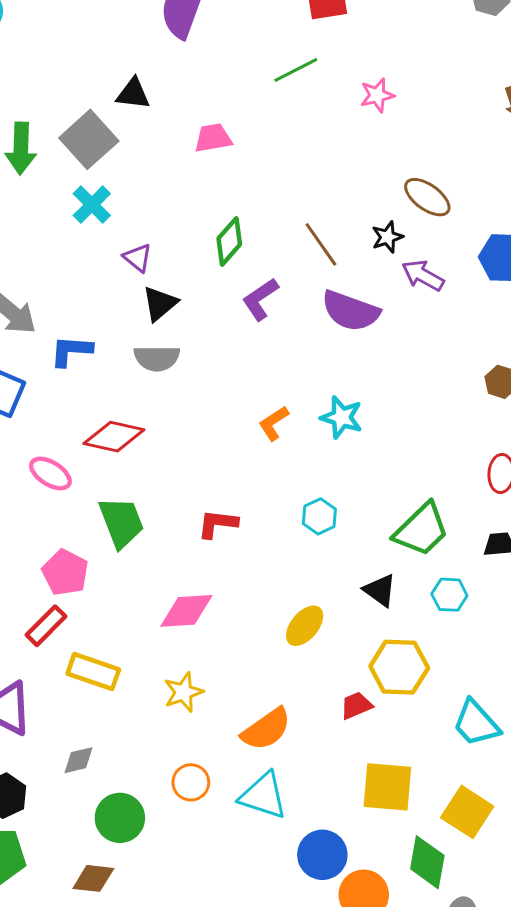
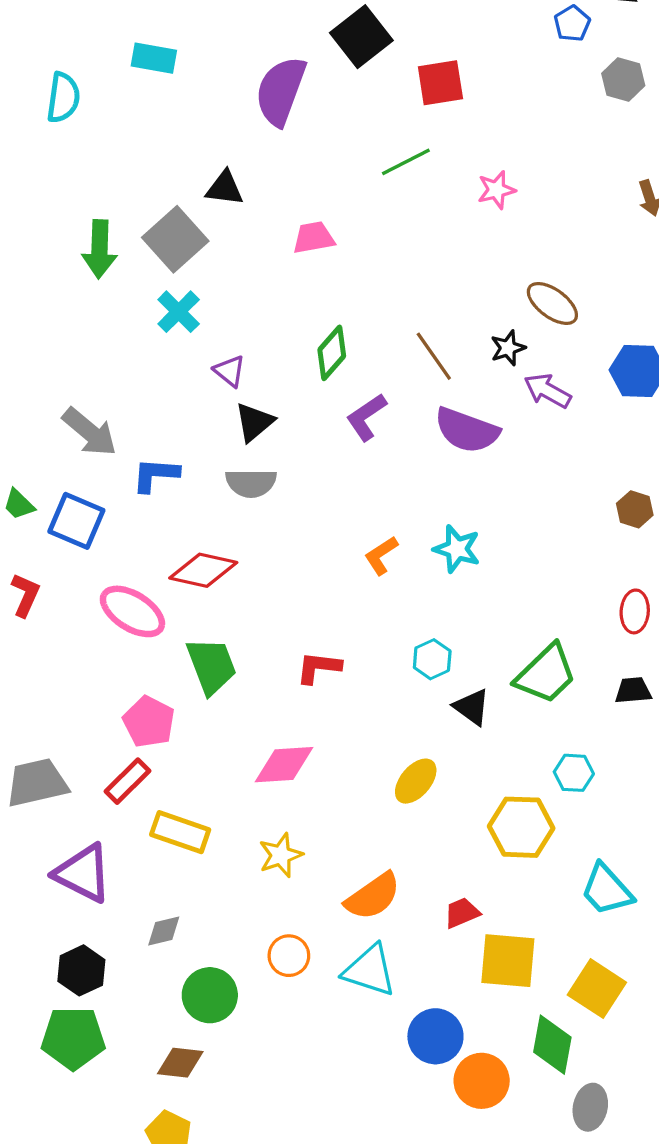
pink ellipse: (50, 473) -> (132, 611), size x1.4
black triangle: (380, 590) -> (472, 707), moved
cyan hexagon: (449, 595) -> (574, 773), moved
red trapezoid: (356, 706) -> (462, 913), moved

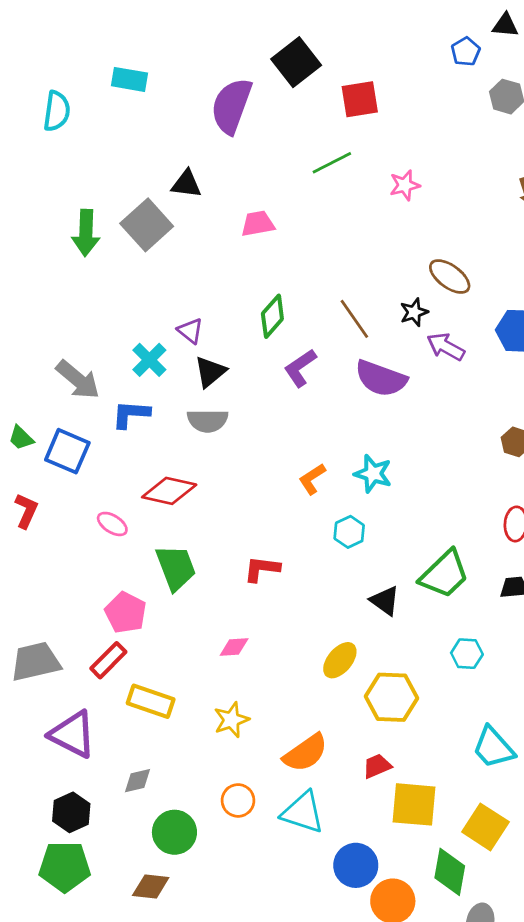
cyan cross: (179, 312) -> (149, 360), moved
pink ellipse: (132, 611) -> (112, 524), size x0.6
cyan hexagon: (432, 659) -> (349, 532), moved
pink diamond: (284, 765) -> (234, 647), size x0.6
yellow hexagon: (521, 827) -> (391, 697), moved

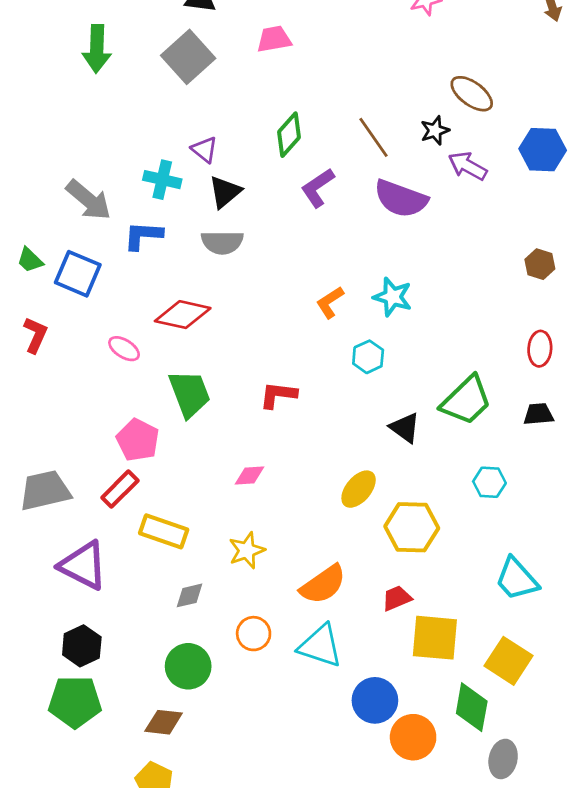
gray square: (147, 225) -> (188, 57), moved
cyan cross: (149, 360) -> (162, 180), turned -32
gray diamond: (137, 781) -> (189, 595), moved

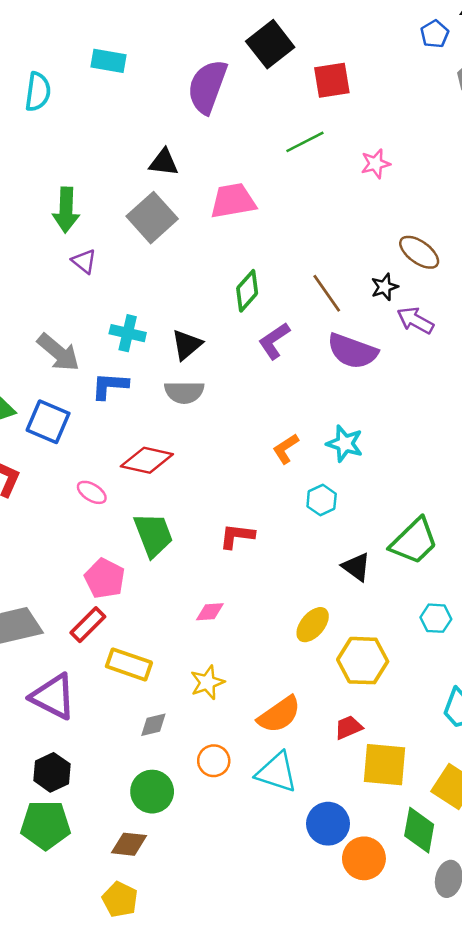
pink trapezoid: (274, 39) -> (233, 201), size x1.4
purple triangle: (204, 150) -> (84, 261), moved

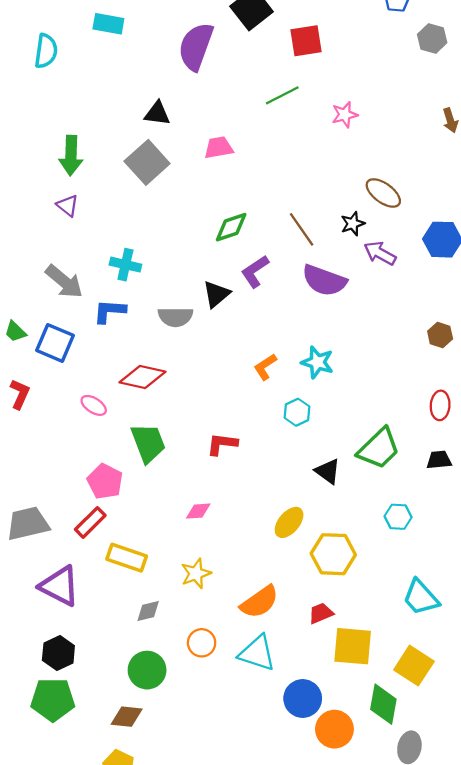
pink trapezoid: (233, 201) -> (219, 148), size x0.7
purple triangle: (84, 261) -> (68, 205), moved
green diamond: (247, 291) -> (231, 227), turned 30
black triangle: (187, 345) -> (216, 294), moved

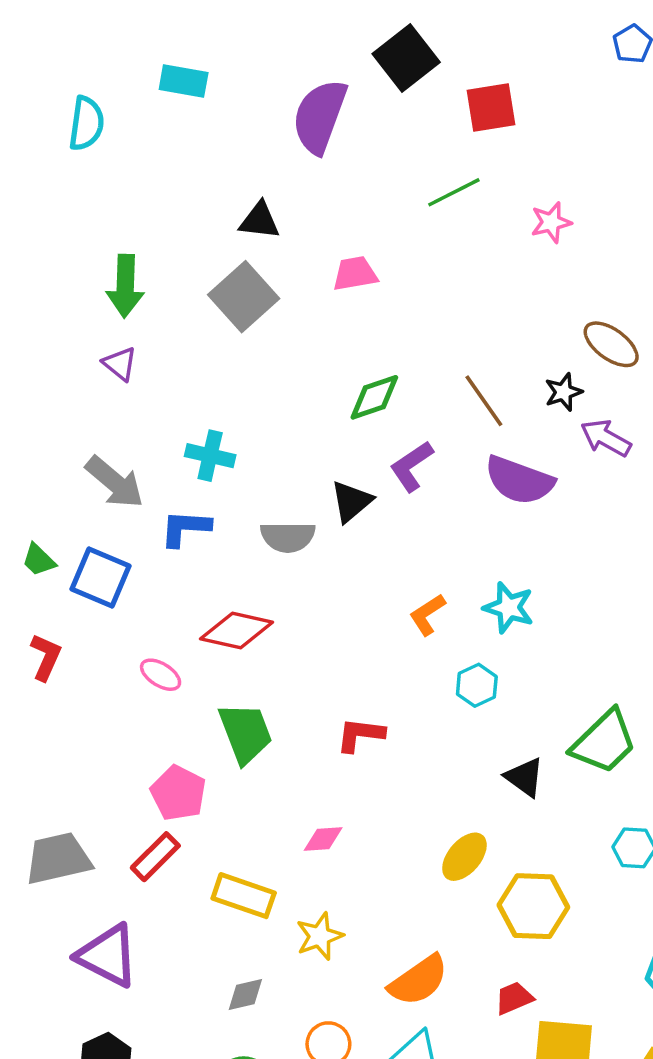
yellow rectangle: (127, 558) -> (244, 896), moved

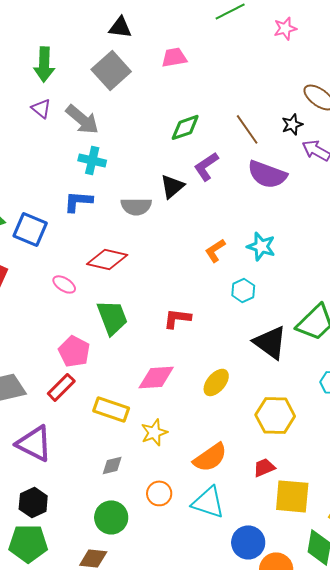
gray arrow: (115, 482) -> (82, 119), moved
black triangle: (525, 777) -> (270, 342), size x1.5
pink diamond: (323, 839) -> (156, 377), size x1.6
yellow ellipse: (464, 857) -> (216, 382), moved

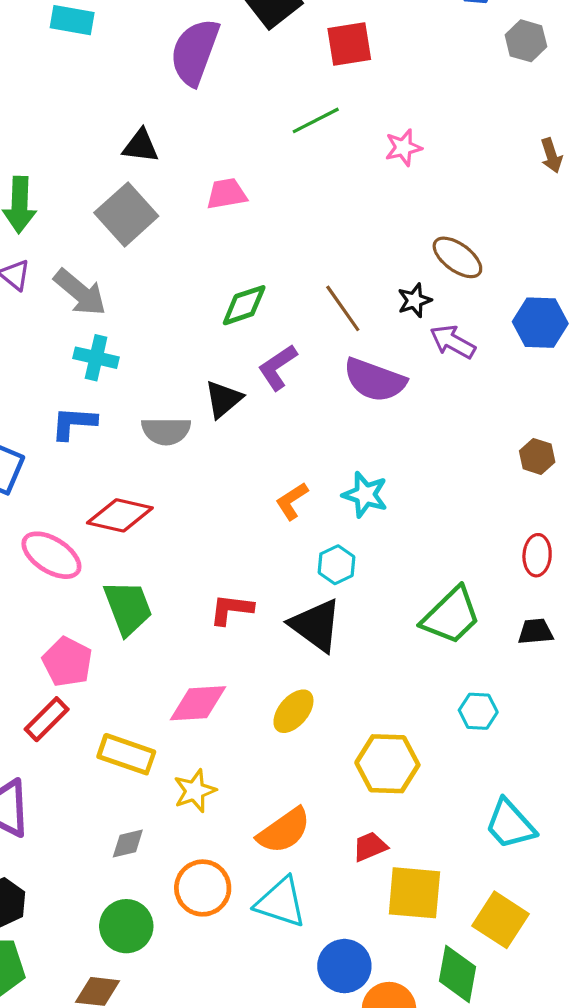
pink ellipse: (64, 284) -> (51, 555), size x1.6
black triangle: (270, 342) -> (316, 625), moved
orange circle: (159, 493) -> (203, 888), size x1.4

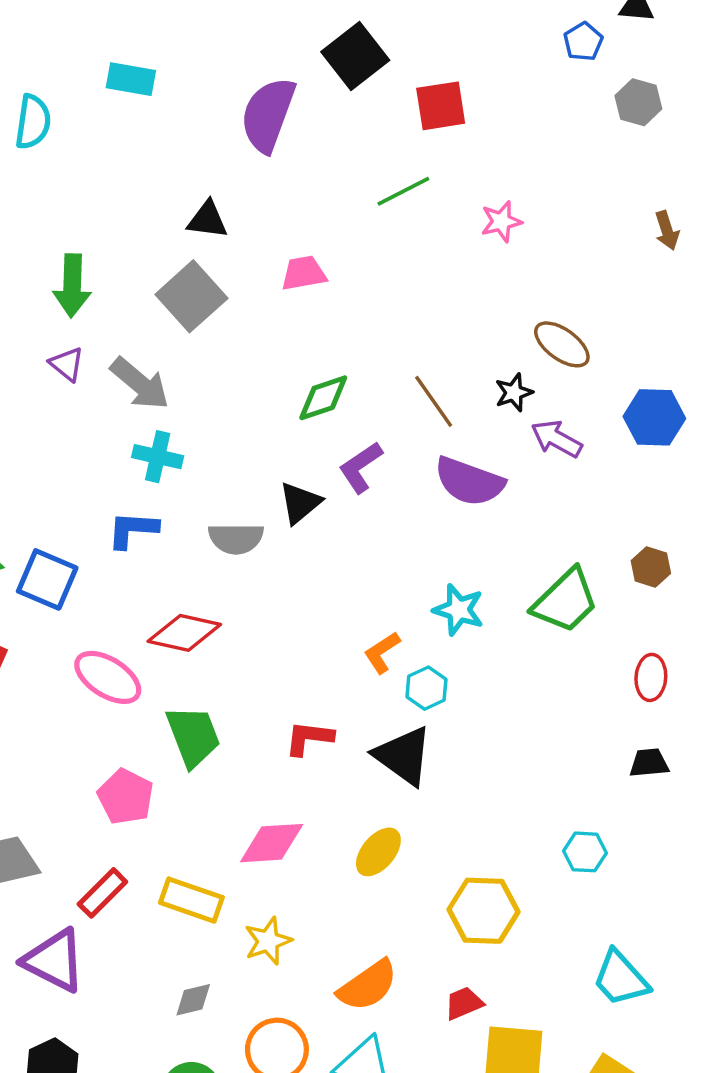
orange L-shape: (292, 501) -> (382, 652), moved
green trapezoid: (451, 616) -> (565, 601), moved
red rectangle: (47, 719) -> (102, 893), moved

